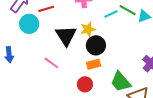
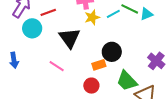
yellow star: (88, 29) -> (92, 17), moved
black circle: (96, 45) -> (112, 52), moved

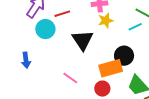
cyan line: (113, 14) -> (135, 27), moved
orange rectangle: (99, 65) -> (111, 68), size x1.6
pink line: (57, 66) -> (70, 78), moved

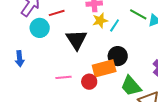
cyan line: (135, 27) -> (115, 25), moved, turned -32
pink line: (70, 78) -> (64, 77), turned -42
red circle: (102, 89) -> (89, 82), moved

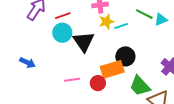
cyan line: (115, 25) -> (121, 26), turned 40
cyan circle: (40, 28) -> (62, 33), moved
blue arrow: (20, 59) -> (27, 63), turned -56

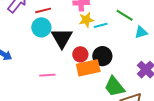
cyan triangle: (161, 20) -> (141, 32), moved
red circle: (98, 83) -> (80, 54), moved

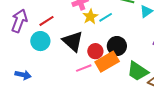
cyan circle: (41, 27) -> (40, 41), moved
pink line: (47, 75) -> (84, 68), moved

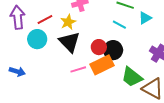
yellow star: (90, 17) -> (68, 22), moved
cyan line: (106, 17) -> (119, 25), moved, turned 56
purple arrow: (19, 21) -> (18, 17), turned -30
red circle: (95, 51) -> (99, 47), moved

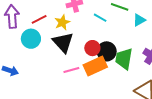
cyan line: (119, 25) -> (100, 18), moved
green trapezoid: (132, 77) -> (124, 59), moved, turned 60

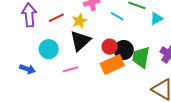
cyan circle: (31, 39) -> (49, 49), moved
black triangle: (63, 42) -> (80, 41), turned 30
pink line: (71, 70) -> (70, 69), moved

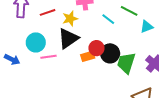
orange rectangle: (112, 64) -> (88, 56), moved, size x0.6
pink line: (70, 69) -> (48, 57), moved

